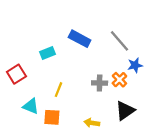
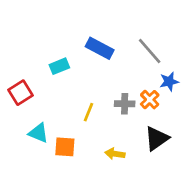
yellow line: (59, 90) -> (89, 112), moved

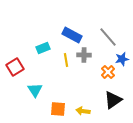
gray cross: (125, 104) -> (84, 55), moved
yellow line: (89, 112) -> (66, 60), moved, turned -32
cyan triangle: (39, 133) -> (35, 90), moved, turned 35
orange square: (65, 147) -> (58, 109), moved

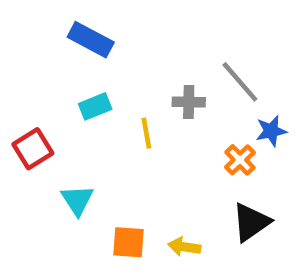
blue rectangle: (72, 35) -> (91, 40), moved
gray cross: (84, 55) -> (189, 102), moved

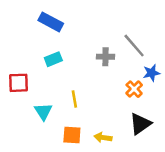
yellow line: (146, 133) -> (74, 99), moved
red square: (33, 149) -> (19, 83), turned 30

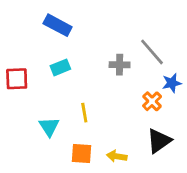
red square: (19, 83) -> (17, 79), moved

